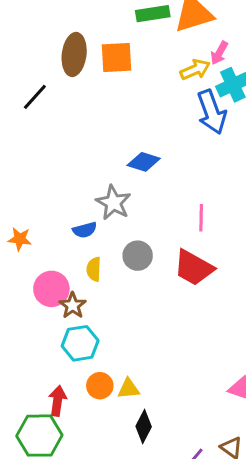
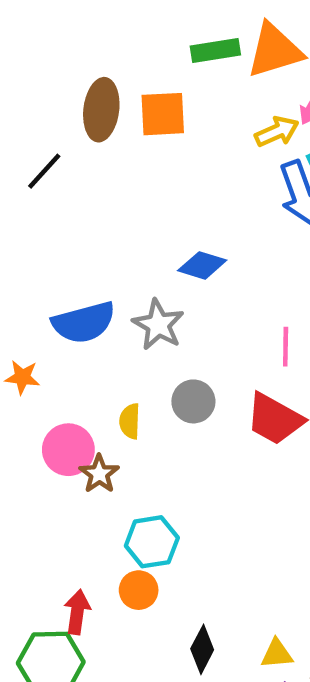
blue semicircle: (85, 230) -> (84, 322), moved, size x1.8
cyan hexagon: (80, 343) -> (152, 542), moved
yellow triangle: (129, 389) -> (277, 654), moved

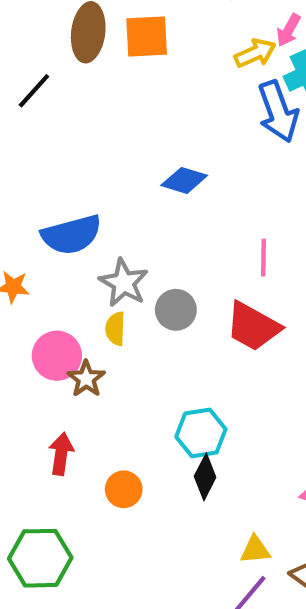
gray star: (158, 325) -> (124, 283), moved
cyan hexagon: (152, 542) -> (201, 433), moved
red arrow: (77, 612) -> (61, 454), moved
black diamond: (202, 649) -> (205, 477), moved

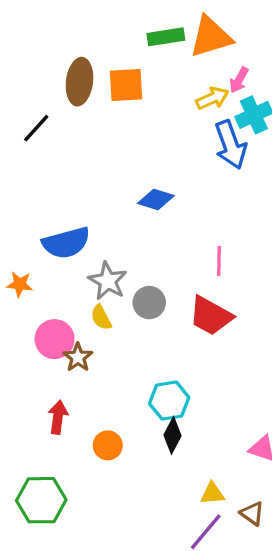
yellow semicircle: (115, 329) -> (101, 317), turned -30

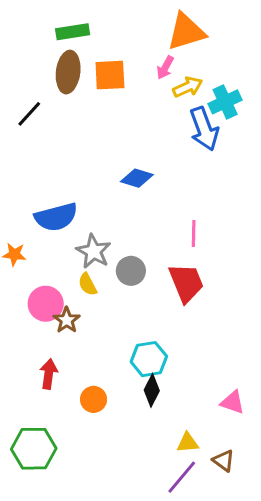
green rectangle: (166, 37) -> (73, 32), moved
pink arrow: (239, 80) -> (165, 68), moved
red trapezoid: (211, 316) -> (186, 283), turned -141

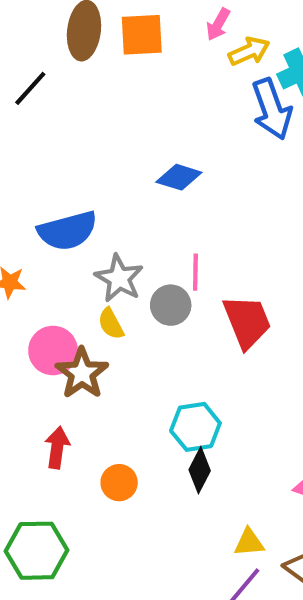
pink line: (194, 233) -> (195, 272), moved
brown star: (67, 320) -> (82, 373), size x1.4

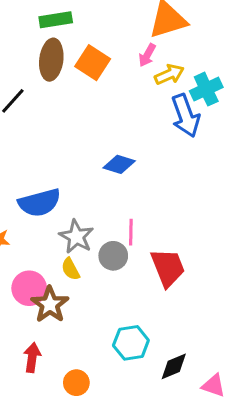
orange square: (142, 35) -> (93, 63), turned 36
black diamond: (200, 470) -> (174, 366), moved, turned 40

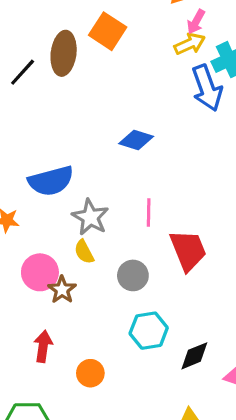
pink arrow: (147, 55) -> (196, 22), moved
brown ellipse: (51, 60) -> (64, 53), moved
gray circle: (113, 256) -> (133, 275), moved
brown star: (50, 304) -> (62, 290), size x0.7

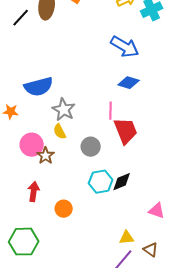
blue arrow: (207, 88) -> (125, 47), moved, turned -40
blue diamond: (136, 140) -> (129, 83), moved
pink line: (149, 212) -> (111, 111), moved
black diamond: (194, 356) -> (122, 182), moved

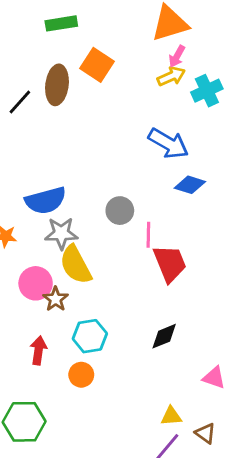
blue diamond: (129, 83) -> (190, 185), moved
gray star: (64, 110) -> (61, 233), moved, turned -30
yellow semicircle: (60, 132) -> (76, 265), size x1.8
gray circle: (91, 147) -> (120, 211), moved
cyan hexagon: (101, 182) -> (90, 336), moved

